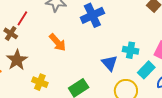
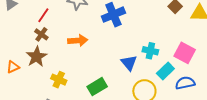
brown cross: (11, 33) -> (41, 34), moved
orange arrow: (58, 42) -> (78, 41), turned -54

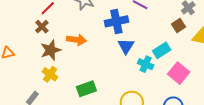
brown star: (37, 57) -> (51, 50), moved
blue triangle: (129, 63) -> (126, 46), moved
cyan rectangle: (165, 71) -> (162, 50), moved

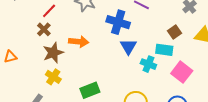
blue cross: (116, 21) -> (118, 22), turned 30
brown square: (179, 26) -> (174, 32), moved
cyan rectangle: (162, 50) -> (164, 50), turned 42

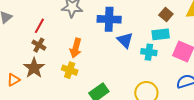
orange arrow: (79, 42) -> (76, 48), turned 114
brown star: (53, 53) -> (34, 68), moved
yellow cross: (53, 77) -> (70, 70), moved

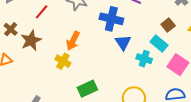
cyan rectangle: (161, 34) -> (159, 44), turned 36
brown cross: (39, 45) -> (11, 29), moved
brown star: (34, 68) -> (31, 40), moved

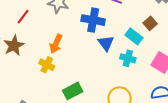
cyan rectangle: (159, 44) -> (134, 36), moved

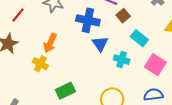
brown square: (150, 23) -> (123, 16), moved
cyan rectangle: (134, 36) -> (139, 38), moved

